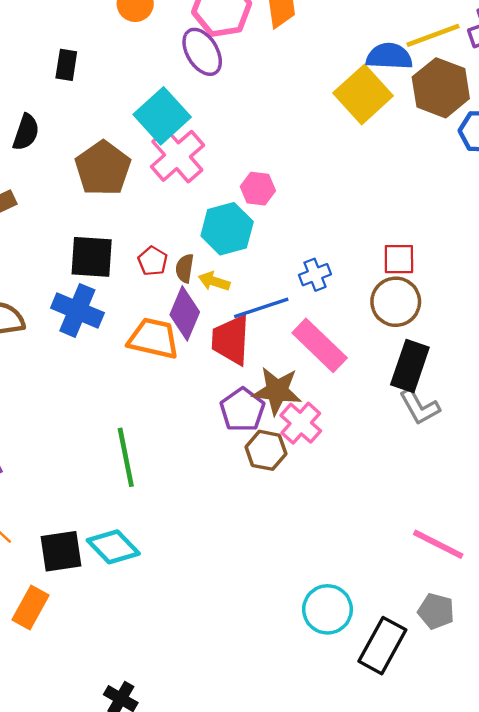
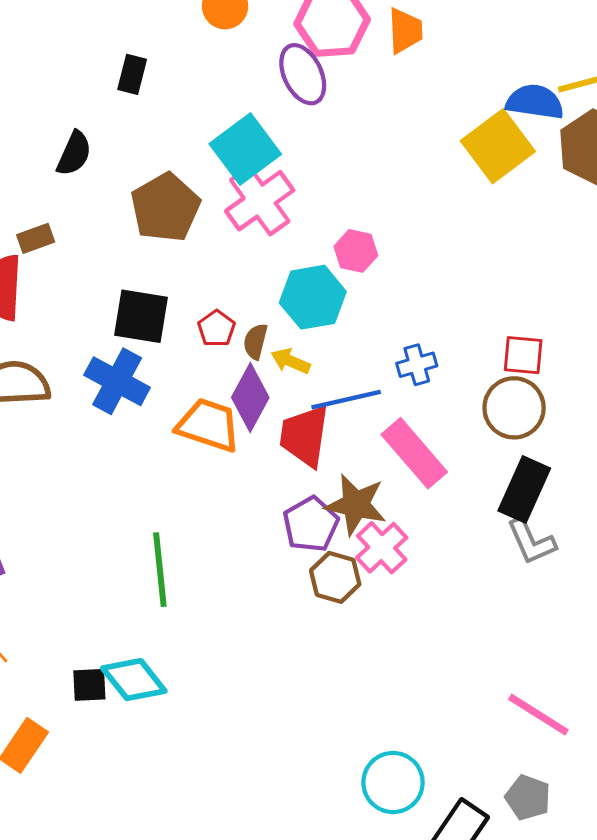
black square: (61, 551) -> (89, 685), moved, size x0.7

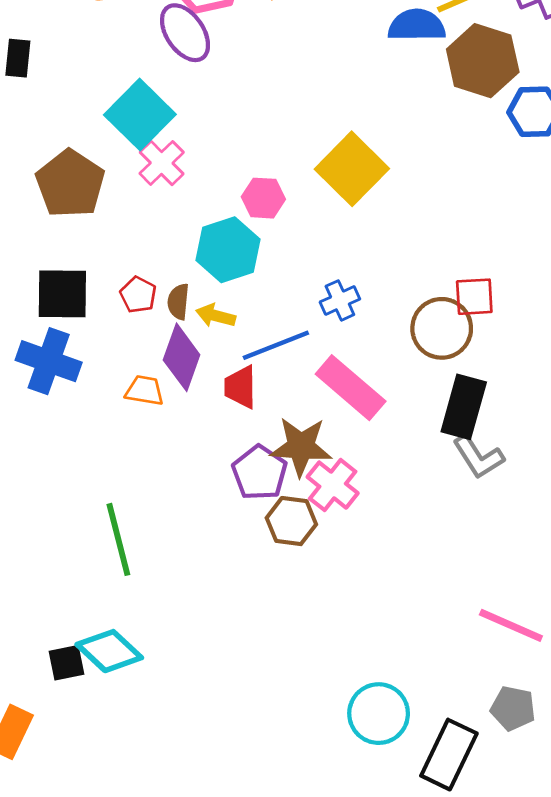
yellow square: (498, 146) -> (352, 169), moved
pink cross: (260, 201) -> (162, 163), size x0.7
red square: (523, 355) -> (474, 297), moved
orange trapezoid: (208, 425) -> (145, 391), size x0.6
red trapezoid: (304, 436) -> (240, 387), size x0.7

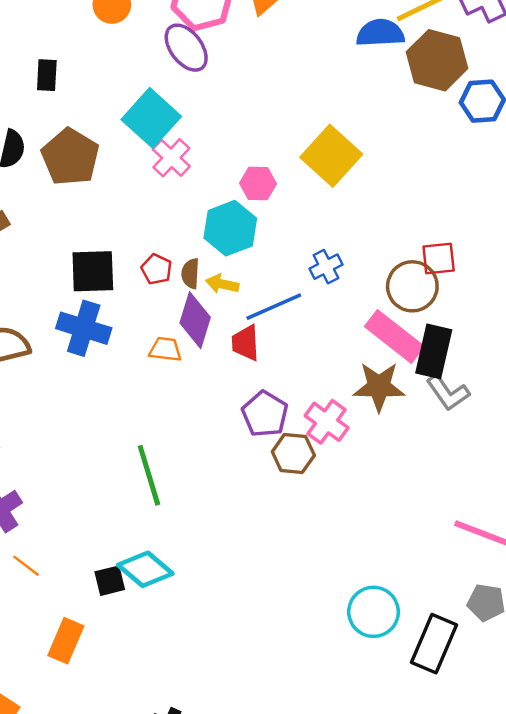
brown pentagon: (70, 184) -> (70, 157), moved
pink rectangle: (351, 388) -> (394, 337), moved
brown star: (301, 447) -> (379, 387), moved

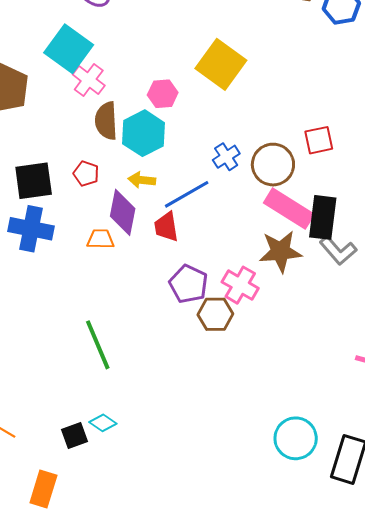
brown semicircle: (190, 274) -> (106, 121), moved, size x1.5
brown circle: (412, 286) -> (273, 165), moved
cyan diamond: (145, 569) -> (103, 423), size x0.6

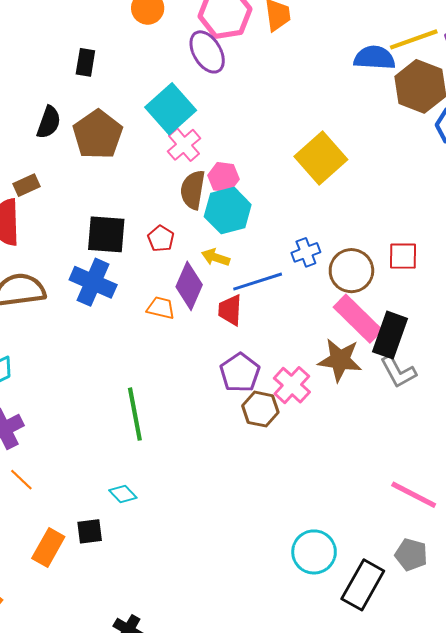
pink hexagon: (163, 94) -> (223, 177), moved
black square: (74, 435) -> (90, 531), moved

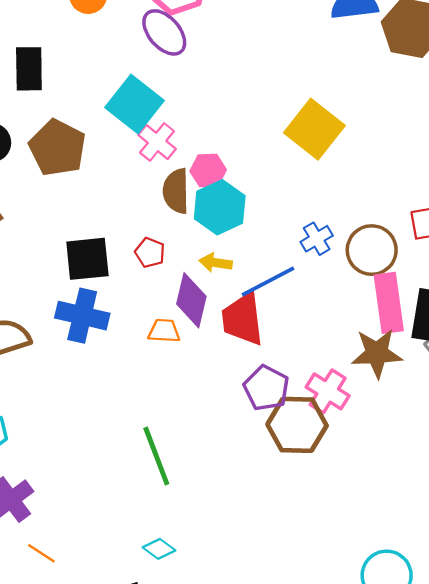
black rectangle: (85, 62) -> (29, 69), size x1.4
red trapezoid: (230, 310) -> (243, 319), size x1.5
pink rectangle: (358, 319) -> (389, 303), turned 48
brown hexagon: (260, 409) -> (297, 425), size x1.4

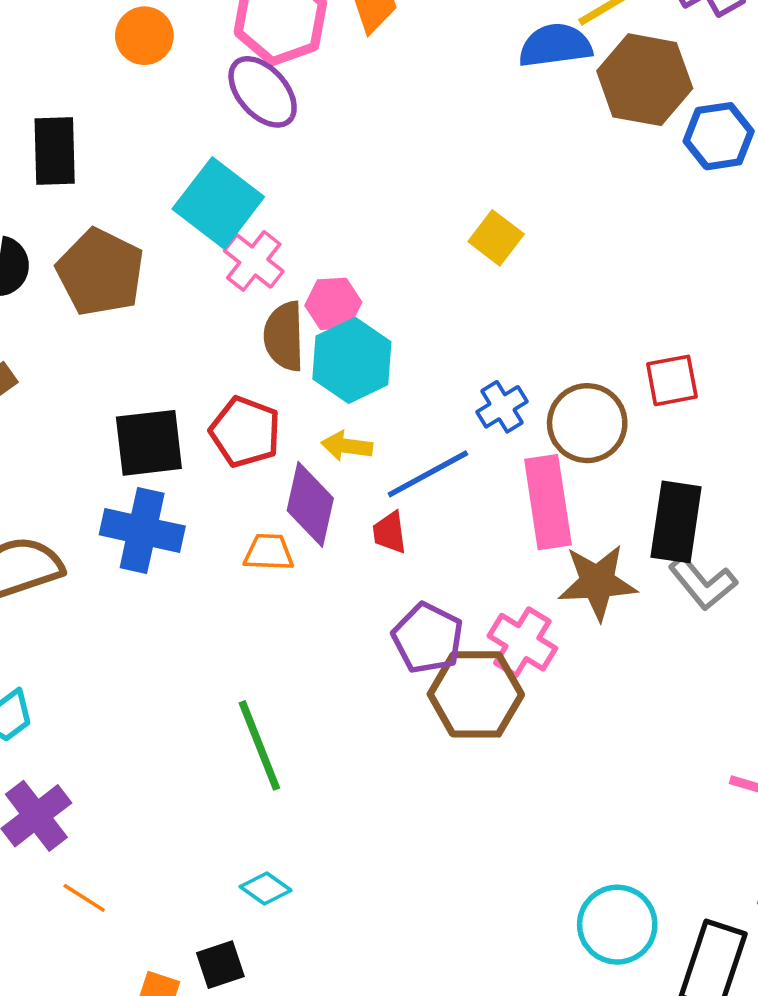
yellow square: (314, 129) -> (496, 238), size x0.6
red pentagon: (150, 253) -> (245, 432), size x1.5
pink rectangle: (389, 303) -> (548, 502), moved
red trapezoid: (243, 319) -> (390, 532), size x0.5

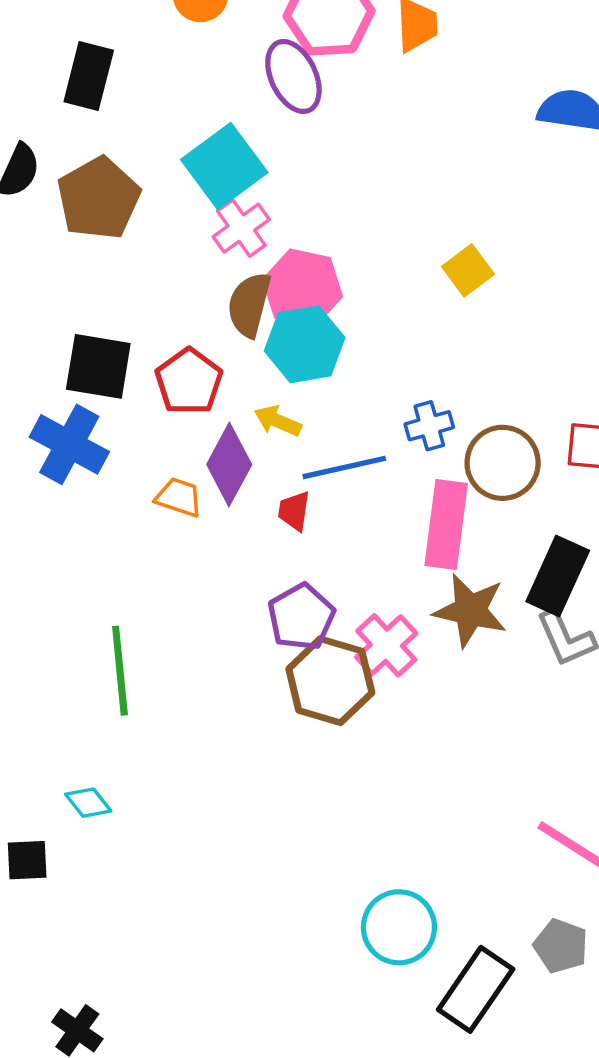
pink hexagon: (333, 304) -> (303, 288), size x1.5

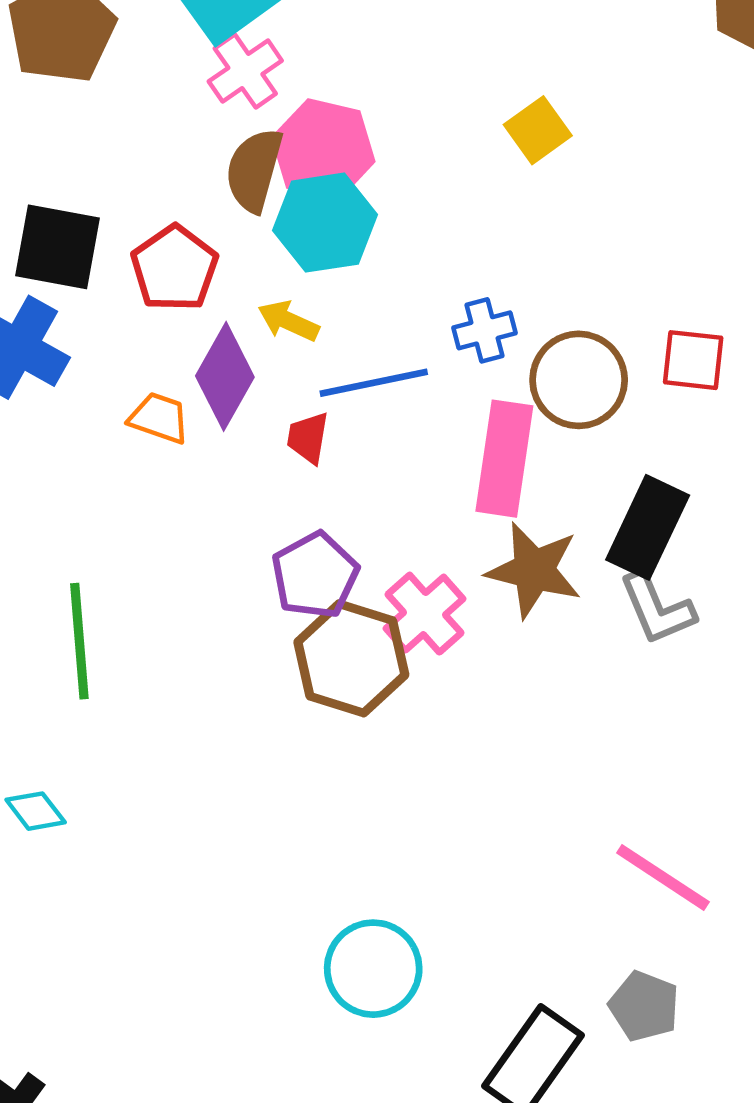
cyan circle: (399, 927) -> (373, 969), moved

